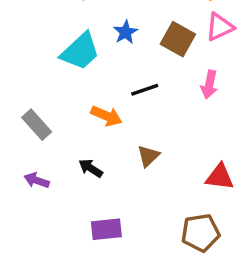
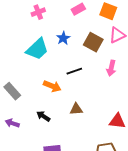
brown triangle: (148, 156) -> (76, 109), turned 40

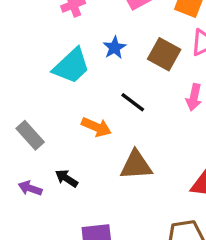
black line: (74, 71) -> (133, 102), turned 56
brown triangle: (76, 109) -> (136, 165), size x1.5
black arrow: (43, 116) -> (67, 178), moved

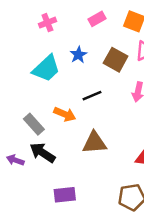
black line: (133, 102) -> (92, 96), turned -60
gray rectangle: (30, 135) -> (34, 124), moved
black arrow: (67, 178) -> (42, 153), size x1.5

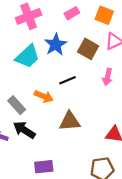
pink cross: (47, 23) -> (29, 16), size x1.6
blue star: (78, 55) -> (56, 45), size x1.5

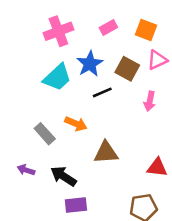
black line: (67, 80) -> (102, 92), moved
black arrow: (24, 130) -> (63, 176), moved

